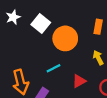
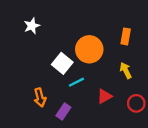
white square: (41, 24) -> (62, 63), moved
orange arrow: (21, 82) -> (40, 97), size x0.7

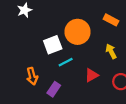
orange rectangle: (126, 36) -> (111, 20), turned -72
white square: (62, 63) -> (53, 45), turned 30

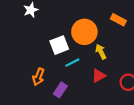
yellow arrow: (111, 51) -> (101, 52), moved
orange arrow: (32, 76) -> (38, 77), turned 35

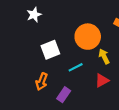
white square: (59, 45) -> (50, 50), moved

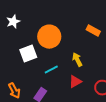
orange circle: (88, 37) -> (49, 37), moved
orange arrow: (42, 82) -> (14, 91), moved, turned -49

